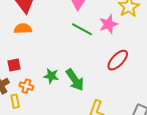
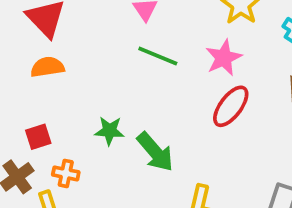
pink star: (108, 24) -> (224, 58), moved
green star: (51, 76) -> (109, 131), moved

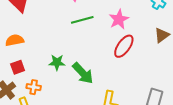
green line: (158, 56) -> (82, 20), turned -35
orange semicircle: (47, 67) -> (15, 40), moved

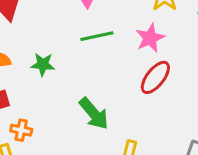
green star: (57, 62) -> (43, 64), moved

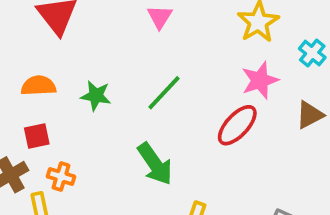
green line: (97, 36) -> (164, 93), moved, turned -40
pink star: (150, 38) -> (260, 80), moved

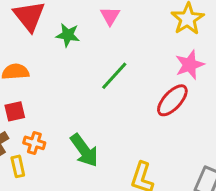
green star: (96, 96) -> (68, 35), moved
green arrow: (155, 164) -> (84, 150), moved

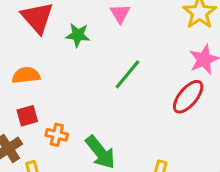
orange cross: (34, 143) -> (57, 135), moved

